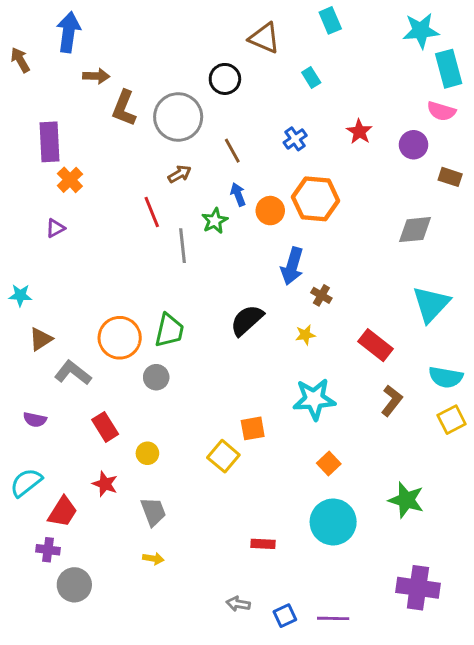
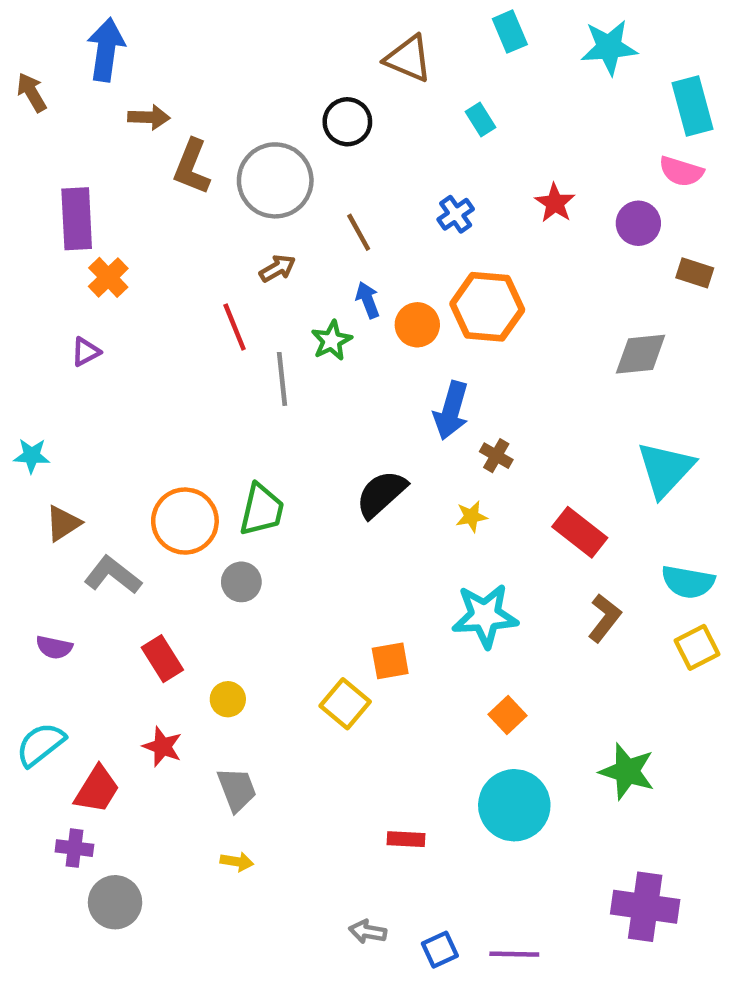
cyan star: (421, 31) -> (609, 47), moved

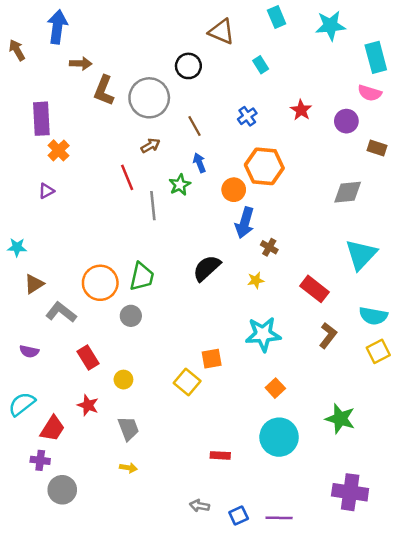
orange circle: (417, 325) -> (234, 190), moved

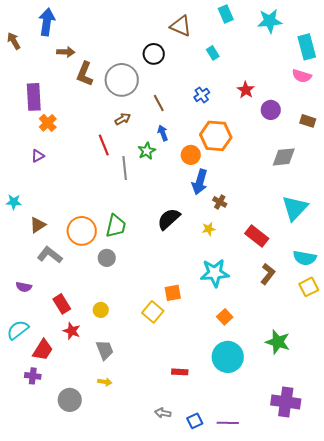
purple circle: (346, 121) -> (271, 110), moved
brown triangle: (34, 284) -> (38, 225), moved
red rectangle: (88, 357) -> (62, 304), moved
gray circle: (62, 490) -> (70, 400), moved

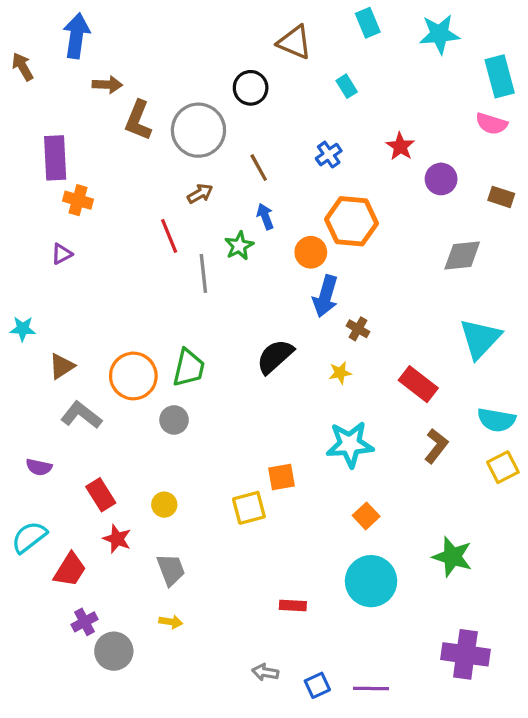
orange cross: (48, 123) -> (78, 200), turned -30
yellow square: (153, 312) -> (249, 508), turned 35
purple cross: (33, 376) -> (84, 622), moved, turned -35

